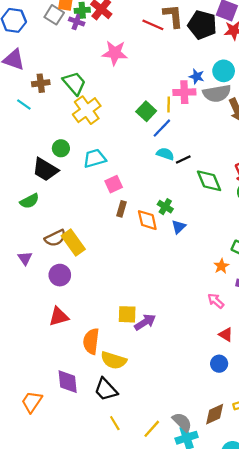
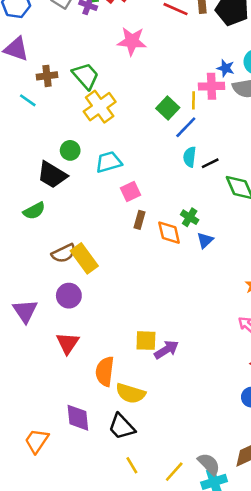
cyan semicircle: (165, 154) -> (190, 157), turned -102
purple triangle: (25, 258) -> (25, 311), moved, size x1.5
red triangle: (59, 317) -> (68, 343), turned -40

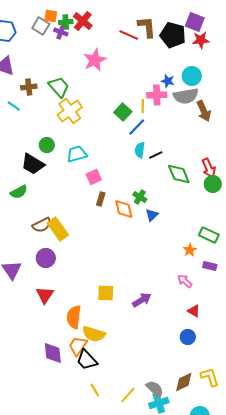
pink star: (132, 41) -> (95, 60), turned -30
purple arrow: (167, 350) -> (142, 300), moved
orange trapezoid: (37, 441) -> (78, 346), moved

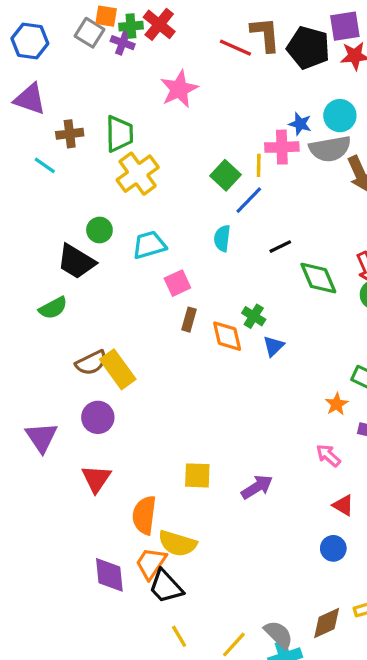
purple square: (195, 22) -> (345, 26), turned -30
green trapezoid: (59, 87) -> (119, 134), turned 40
cyan semicircle: (140, 150) -> (222, 238), moved

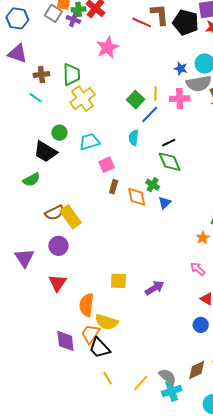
pink cross: (282, 147) -> (180, 99), moved
cyan line: (45, 165) -> (35, 98), moved
green diamond: (318, 278) -> (170, 162), moved

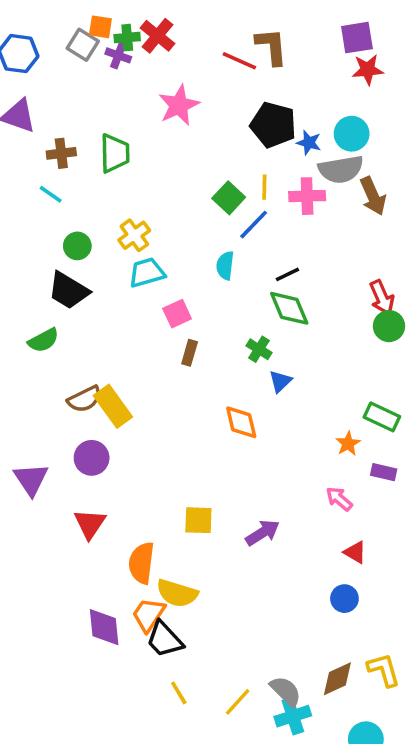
black pentagon: (186, 22) -> (273, 125), moved
yellow cross: (83, 99) -> (134, 235), moved, size x0.7
green circle: (59, 133) -> (77, 246), moved
orange diamond: (137, 197) -> (241, 422), moved

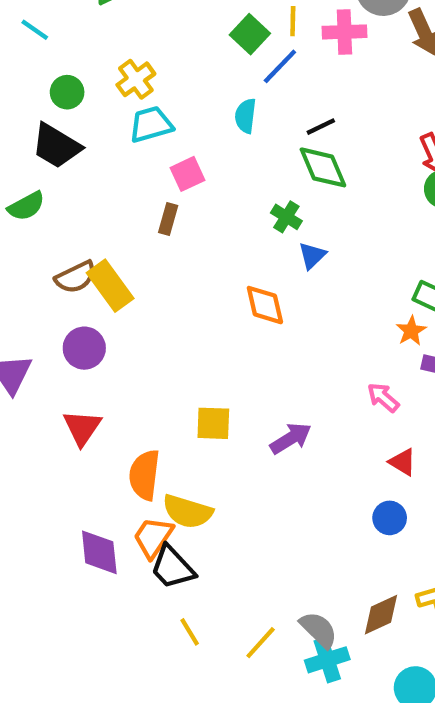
brown rectangle: (190, 353) -> (168, 219), moved
orange star: (348, 444) -> (411, 331), moved

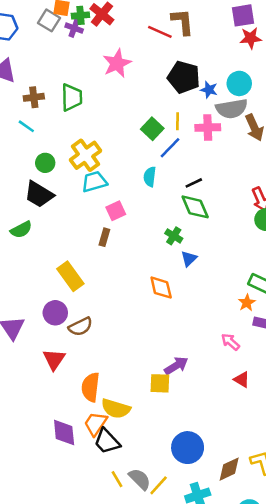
yellow cross: (136, 79) -> (86, 155), size x1.4
brown semicircle: (76, 277) -> (80, 327), moved
yellow square: (213, 423) -> (160, 383), moved
blue circle: (390, 518) -> (188, 448), moved, size x1.6
gray semicircle: (319, 630) -> (140, 479), moved

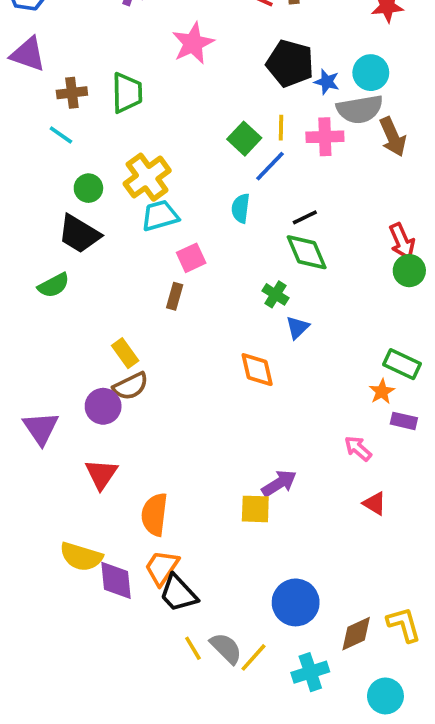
yellow rectangle: (70, 276) -> (125, 353), size x0.7
brown semicircle: (80, 327) -> (131, 386), moved
yellow semicircle: (116, 409) -> (81, 557), moved

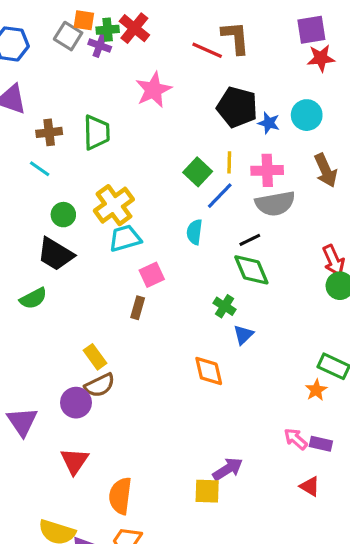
gray semicircle: (360, 109) -> (275, 204), moved
purple rectangle: (404, 421) -> (321, 444), moved

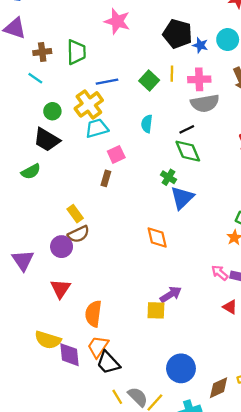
pink star: (153, 90) -> (117, 21), turned -30
blue line: (220, 196) -> (107, 82), moved, turned 35
blue triangle: (243, 335) -> (182, 198), size x1.6
orange diamond: (209, 371) -> (157, 238), moved

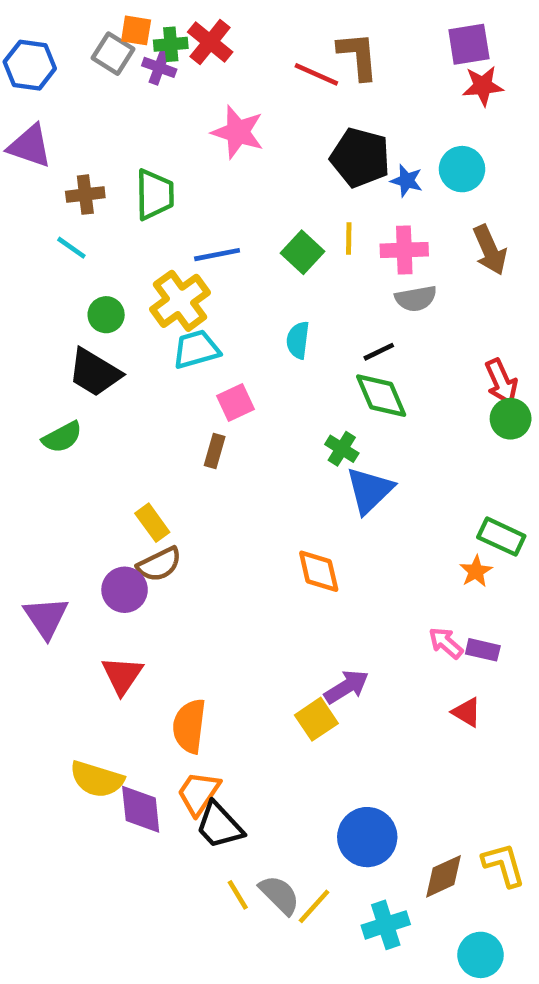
gray semicircle: (205, 103) -> (416, 299), size x0.7
yellow square: (156, 310) -> (316, 719), turned -36

